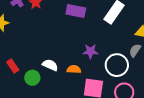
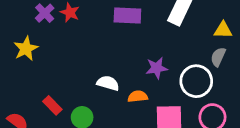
white semicircle: (50, 65) -> (108, 83), moved

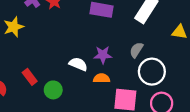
gray semicircle: (218, 57) -> (136, 50), moved
purple star: (157, 68) -> (103, 55), moved

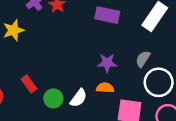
white semicircle: (78, 64) -> (79, 98), moved, turned 102

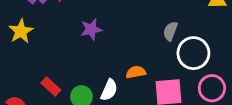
purple star: (107, 63) -> (91, 29), moved

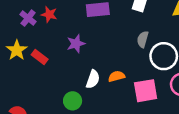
red rectangle: (51, 86) -> (40, 57), moved
white semicircle: (109, 90) -> (93, 79), moved

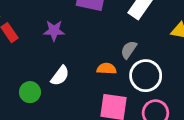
orange semicircle: (117, 76) -> (107, 69), moved

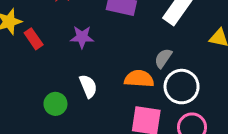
orange semicircle: (107, 69) -> (139, 79), size x1.4
white semicircle: (60, 76) -> (88, 86), turned -60

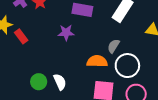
purple star: (82, 37) -> (66, 33), moved
white semicircle: (88, 86) -> (60, 82), moved

